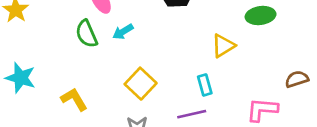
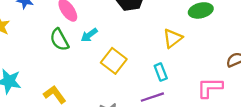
yellow square: (141, 84) -> (114, 61), moved

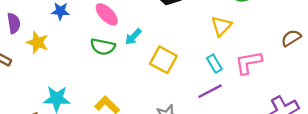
green semicircle: (59, 40) -> (103, 47), turned -40
pink L-shape: (210, 88) -> (248, 63), moved

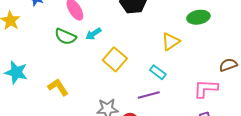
pink L-shape: (248, 63) -> (206, 89), moved
cyan rectangle: (214, 64) -> (158, 72), turned -35

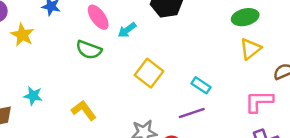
cyan arrow: (93, 34) -> (127, 30), moved
yellow triangle: (171, 41) -> (250, 49), moved
cyan star: (16, 72) -> (33, 96), size x0.7

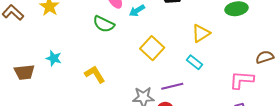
yellow triangle: (250, 49) -> (201, 33), moved
purple line: (192, 113) -> (172, 86), moved

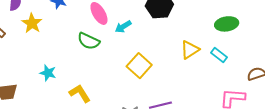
cyan star: (54, 58) -> (48, 73), moved
cyan rectangle: (194, 62) -> (219, 55), moved

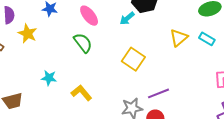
cyan arrow: (123, 27) -> (127, 18), moved
green semicircle: (89, 41) -> (83, 43), turned -145

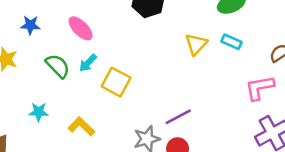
cyan arrow: (127, 18) -> (88, 63), moved
green semicircle: (83, 43) -> (58, 66), moved
yellow square: (133, 59) -> (116, 82), moved

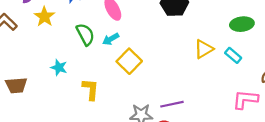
yellow L-shape: (81, 126) -> (91, 89), turned 35

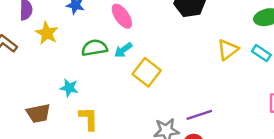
green semicircle: (85, 34) -> (94, 48), turned -65
brown trapezoid: (16, 85) -> (38, 113), moved
yellow L-shape: (91, 89) -> (89, 119), moved

